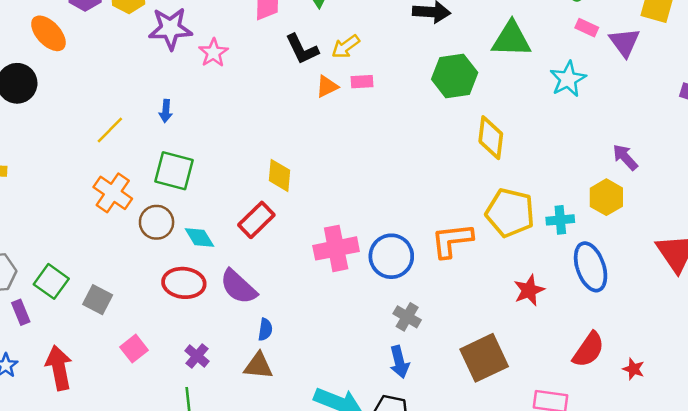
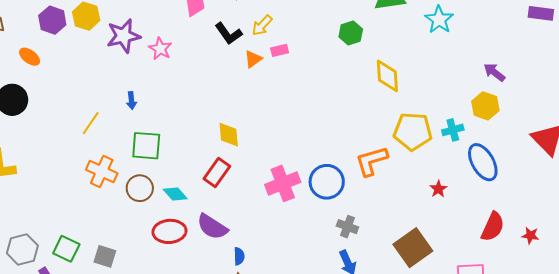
orange ellipse: (48, 33) -> (30, 57), size x0.7
green hexagon: (455, 76) -> (351, 33), size x0.7
red star: (529, 290) -> (438, 189), size x0.7

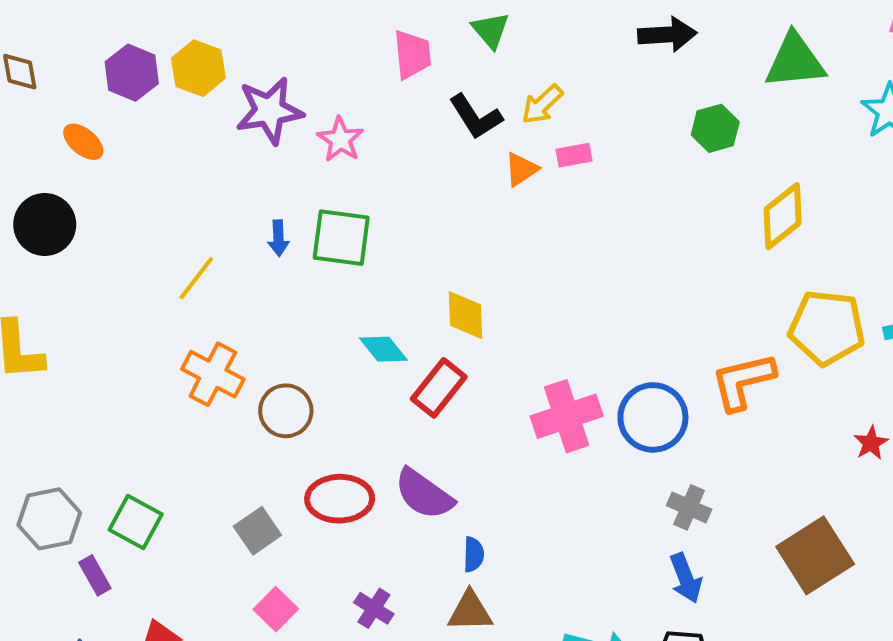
yellow diamond: (387, 76) -> (783, 216), turned 52
green square: (146, 146) -> (341, 238), moved
cyan diamond: (175, 194) -> (383, 349), moved
gray square: (105, 256) -> (257, 531), moved, turned 35

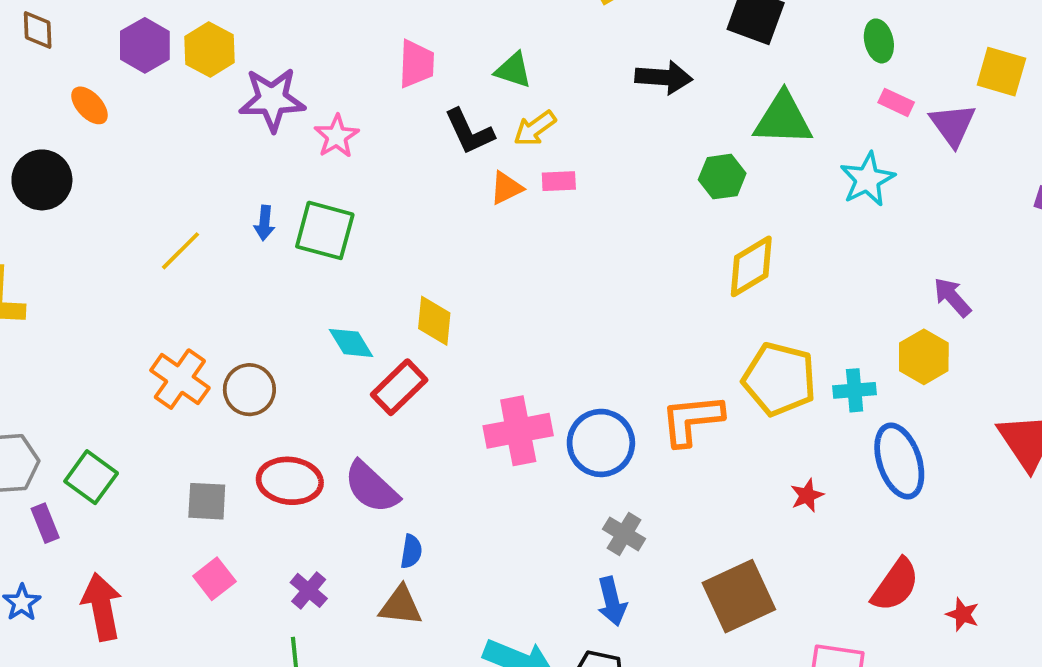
green triangle: (491, 30) -> (513, 70), moved, turned -39
green hexagon: (715, 128) -> (722, 177), moved
orange cross: (213, 374) -> (180, 379), moved
gray square: (257, 531) -> (207, 501), turned 30

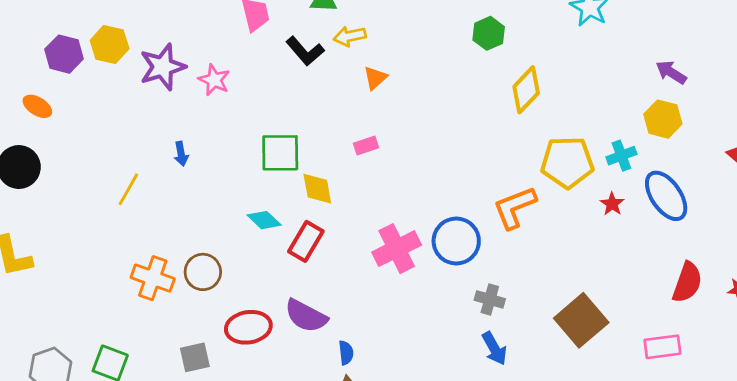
yellow arrow: (535, 128) -> (350, 36), turned 40
pink rectangle: (559, 181) -> (366, 145), moved
orange triangle: (506, 188) -> (375, 78), moved
green square: (325, 230) -> (280, 153), moved
red star: (807, 495) -> (612, 204), moved

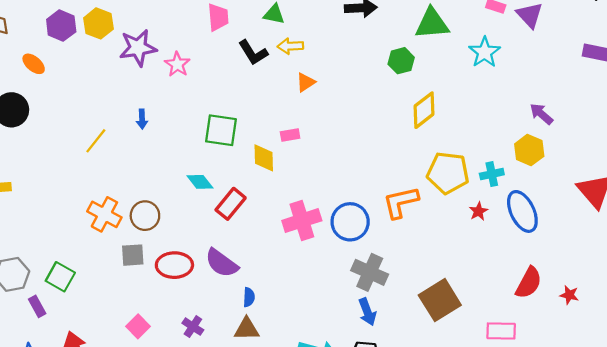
yellow diamond: (317, 189) -> (264, 158), moved
gray cross: (490, 299) -> (370, 272), size x1.5
gray square: (195, 357) -> (133, 255), moved

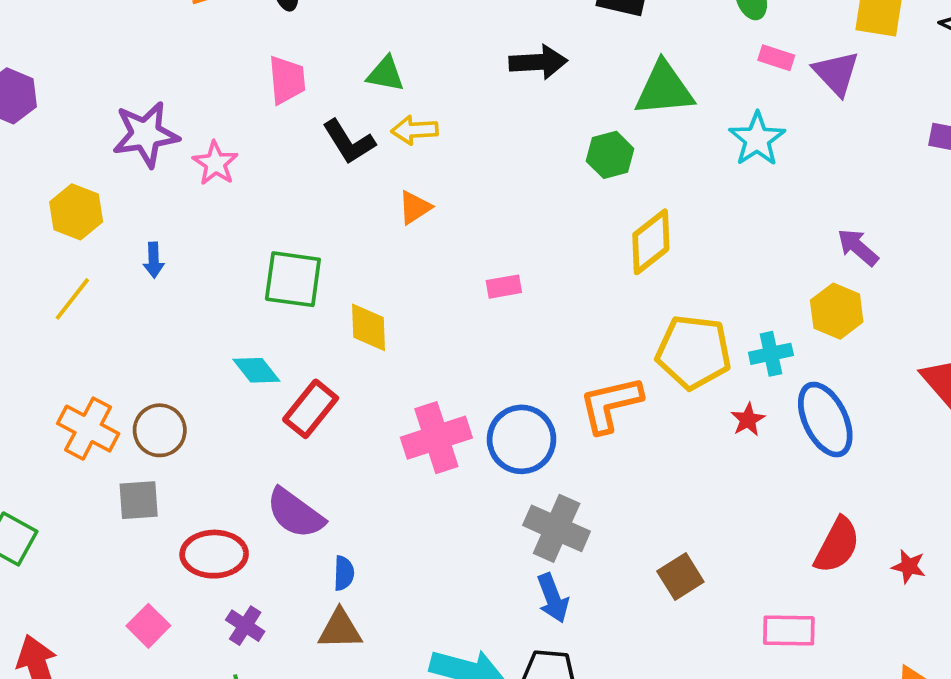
yellow hexagon: (98, 23) -> (76, 212), moved
orange triangle: (306, 82) -> (415, 207), moved
pink rectangle: (290, 135) -> (504, 287), moved
red ellipse: (174, 265) -> (214, 554), moved
brown square: (440, 300) -> (680, 576), size x0.6

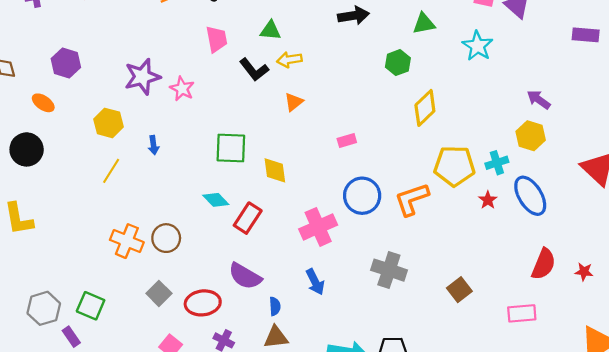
green triangle: (664, 89) -> (424, 23), size x0.7
blue circle: (522, 439) -> (362, 196), moved
gray square: (139, 500) -> (159, 293), moved, turned -35
blue arrow: (553, 598) -> (315, 282), moved

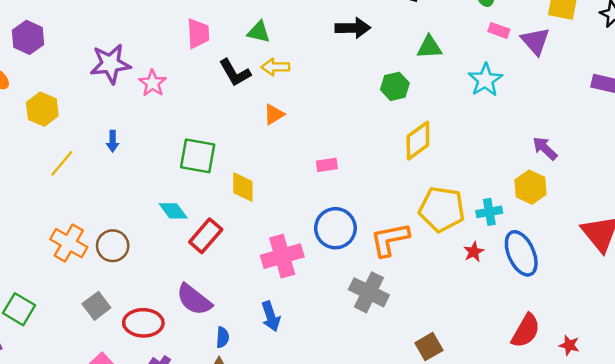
yellow hexagon: (108, 123) -> (42, 109), moved
gray cross: (389, 270) -> (369, 292), moved

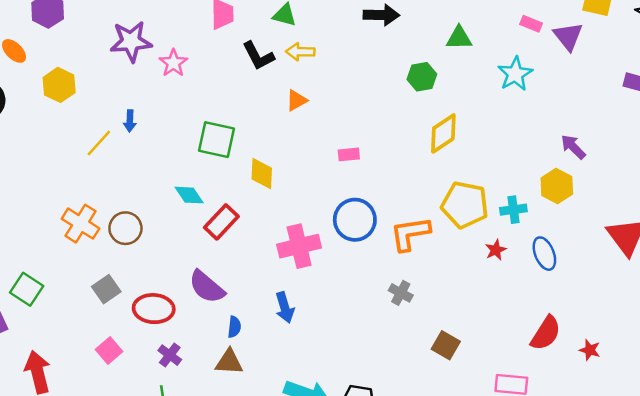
yellow line: (62, 163) -> (99, 143), moved
blue ellipse: (521, 253) -> (544, 254), size x0.7
gray cross: (369, 292) -> (401, 293), moved, size x0.6
brown square: (429, 347) -> (446, 345), turned -32

